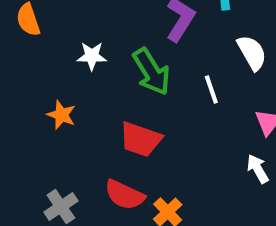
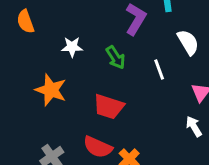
green arrow: (151, 72) -> (116, 57), size x0.7
orange star: (61, 115) -> (51, 90), size x1.5

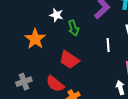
green arrow: (116, 57) -> (73, 28), moved

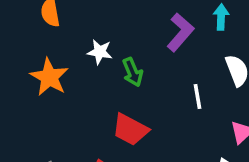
orange star: (35, 39) -> (49, 77), moved

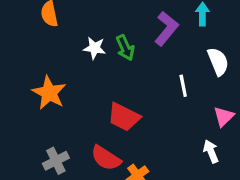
green arrow: (133, 72) -> (125, 48), moved
orange star: (49, 77) -> (49, 93), moved

